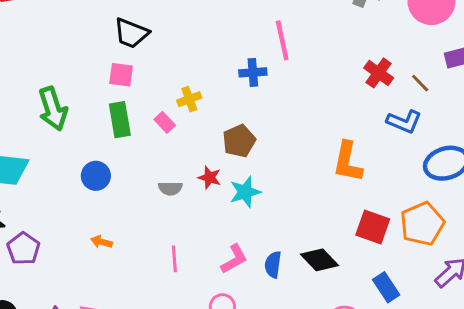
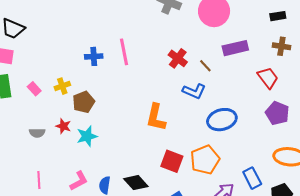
pink line: (282, 40) -> (124, 52), moved
yellow cross: (189, 99) -> (62, 86), moved

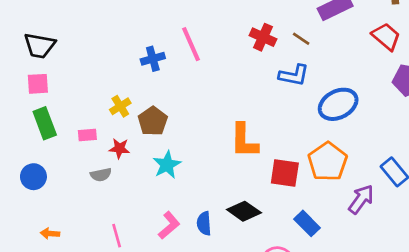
pink rectangle: (34, 89) -> (87, 135), moved, turned -40
orange L-shape: (156, 117) -> (244, 141), moved
red star: (63, 126) -> (119, 148), moved

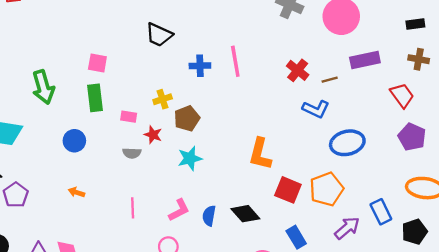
brown line: (301, 39) -> (330, 80), turned -63
black trapezoid: (39, 46) -> (159, 35), moved

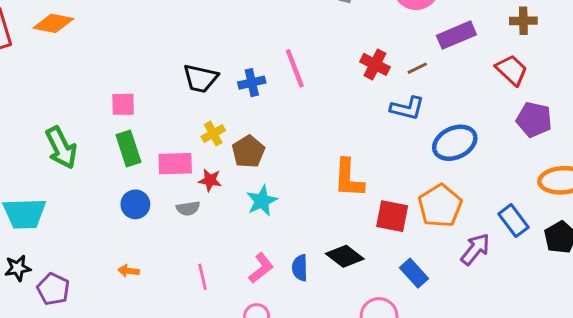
black trapezoid: (159, 35) -> (201, 78), moved
pink rectangle: (129, 117) -> (175, 164), size x1.6
blue circle: (74, 141) -> (135, 204), moved

